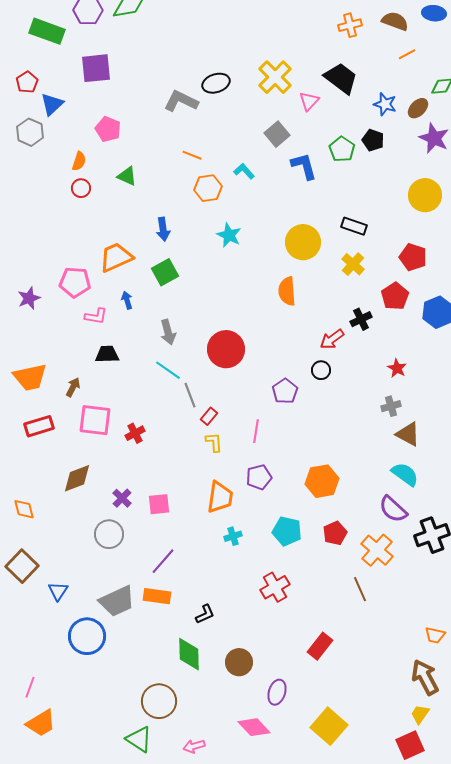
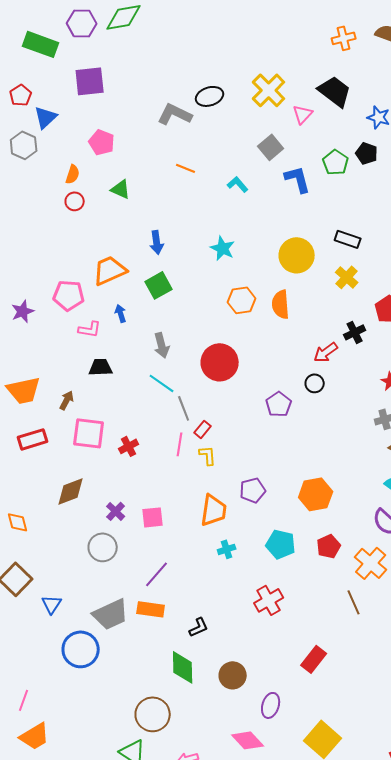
orange hexagon: (208, 188) -> (242, 300), moved
pink line: (256, 431) -> (180, 444), moved

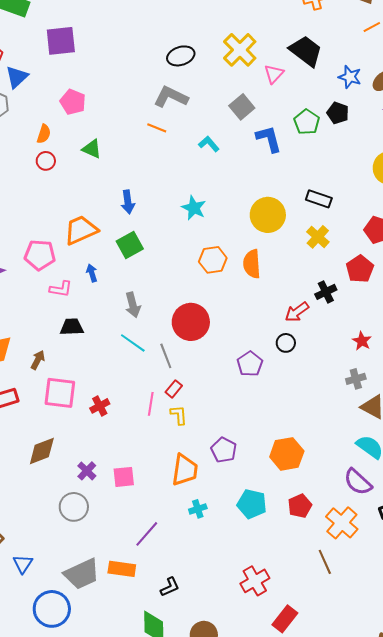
gray L-shape: (175, 114) -> (171, 97), moved
gray line: (184, 408) -> (166, 356), moved
purple pentagon: (253, 490) -> (224, 450), turned -30
purple line: (157, 574) -> (147, 534), moved
red cross: (269, 600) -> (255, 581), moved

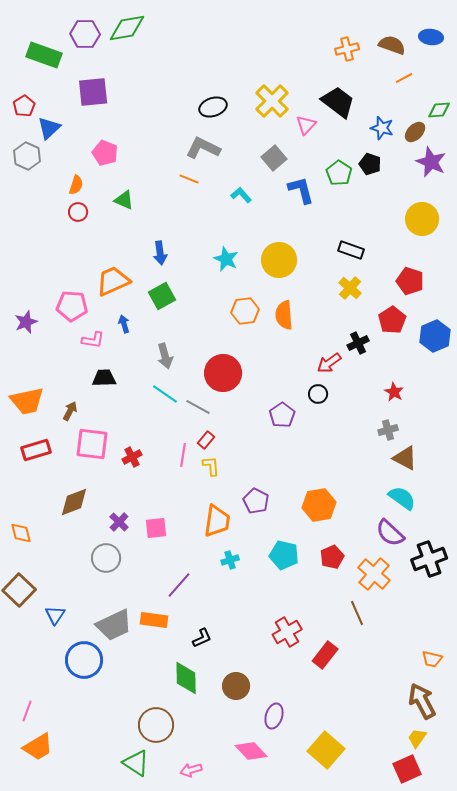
yellow circle: (268, 215) -> (279, 260), moved
gray line: (166, 356) -> (198, 407), turned -40
red rectangle: (285, 619) -> (325, 655), moved

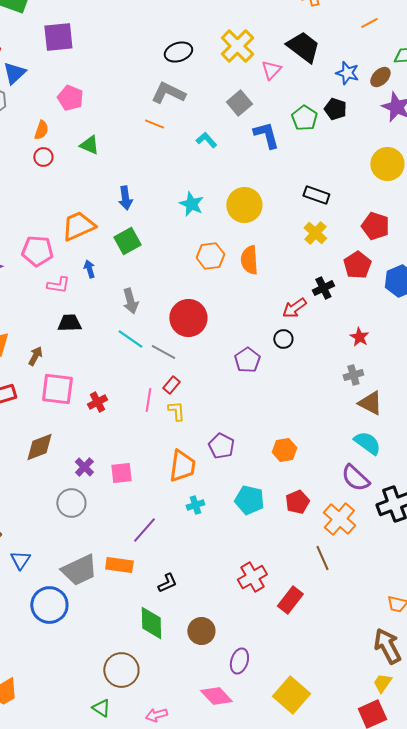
orange hexagon: (319, 505) -> (284, 450), size x0.7
green triangle: (136, 763) -> (101, 708), size x0.7

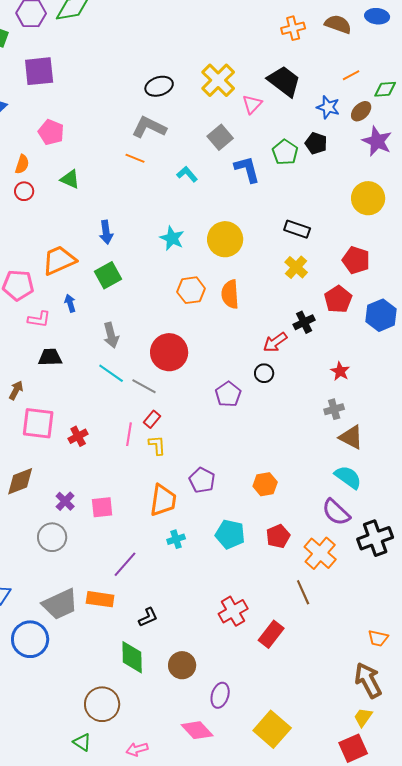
orange line: (369, 23) -> (351, 75), moved

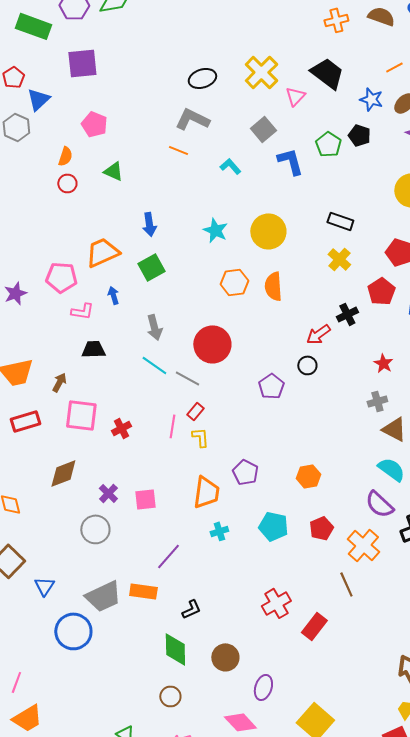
brown circle: (102, 704) -> (170, 696), moved, size x0.6

